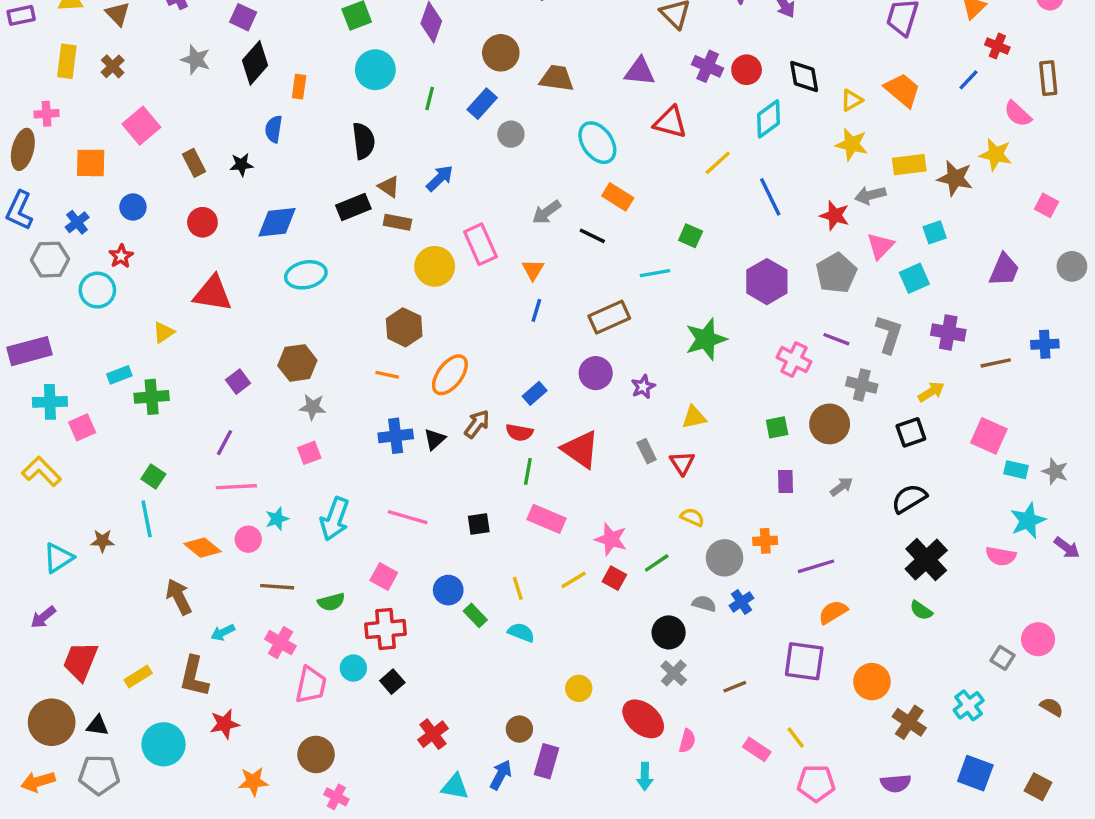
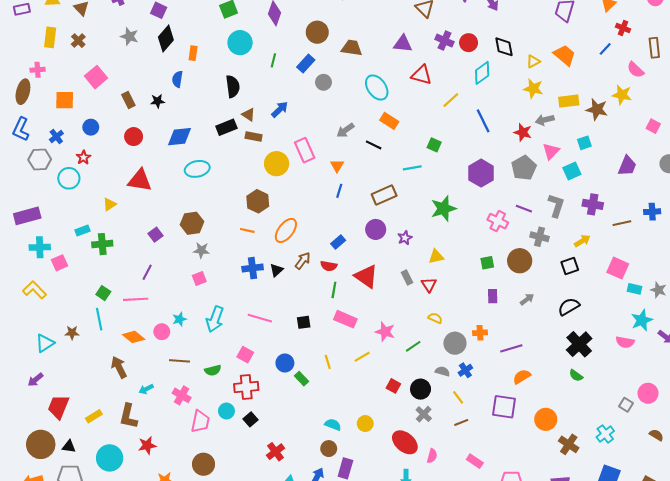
pink line: (236, 487) -> (136, 299), moved
red square: (614, 578) -> (393, 386), moved
cyan semicircle: (521, 632) -> (333, 425), moved
yellow line: (796, 738) -> (458, 397), moved

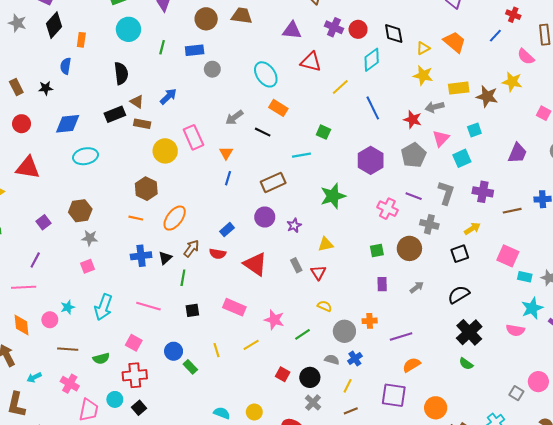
brown trapezoid: (352, 48) -> (242, 16), moved
blue rectangle: (306, 64) -> (195, 50), turned 42
green line: (334, 290) -> (183, 278), moved
orange diamond: (134, 337) -> (22, 325), turned 45
yellow line: (458, 397) -> (348, 386), turned 64

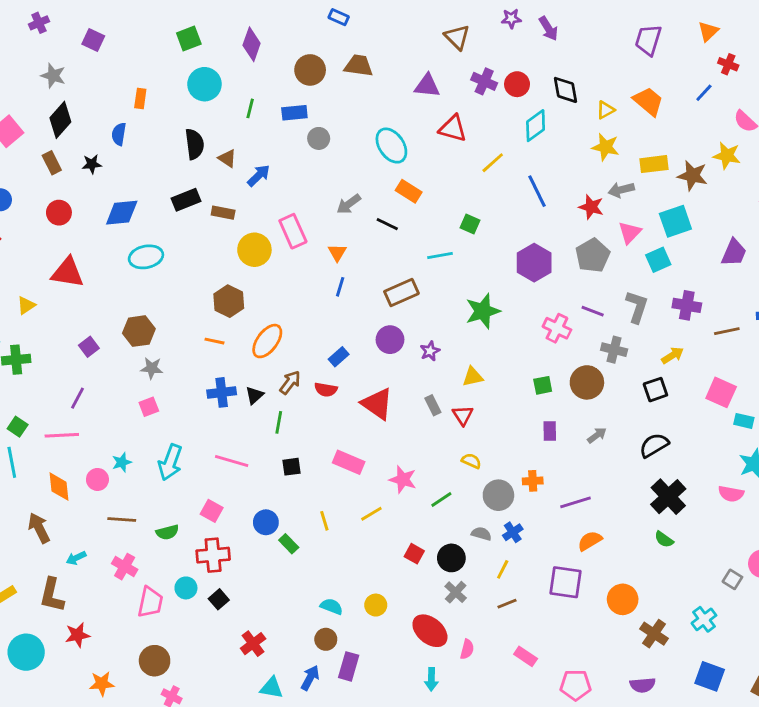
black diamond: (54, 25) -> (60, 120), moved
brown triangle: (137, 102) -> (227, 158), moved
cyan square: (474, 130) -> (675, 221), size x1.6

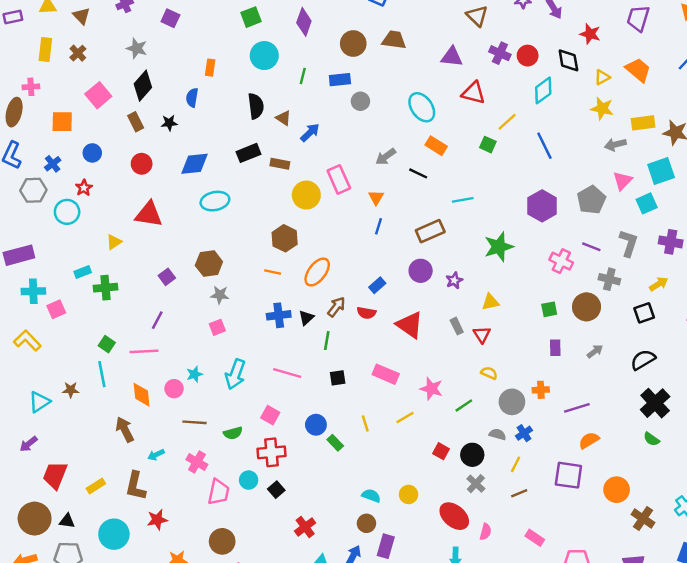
red star: (591, 207) -> (590, 34), moved
green square: (470, 224) -> (488, 145), moved

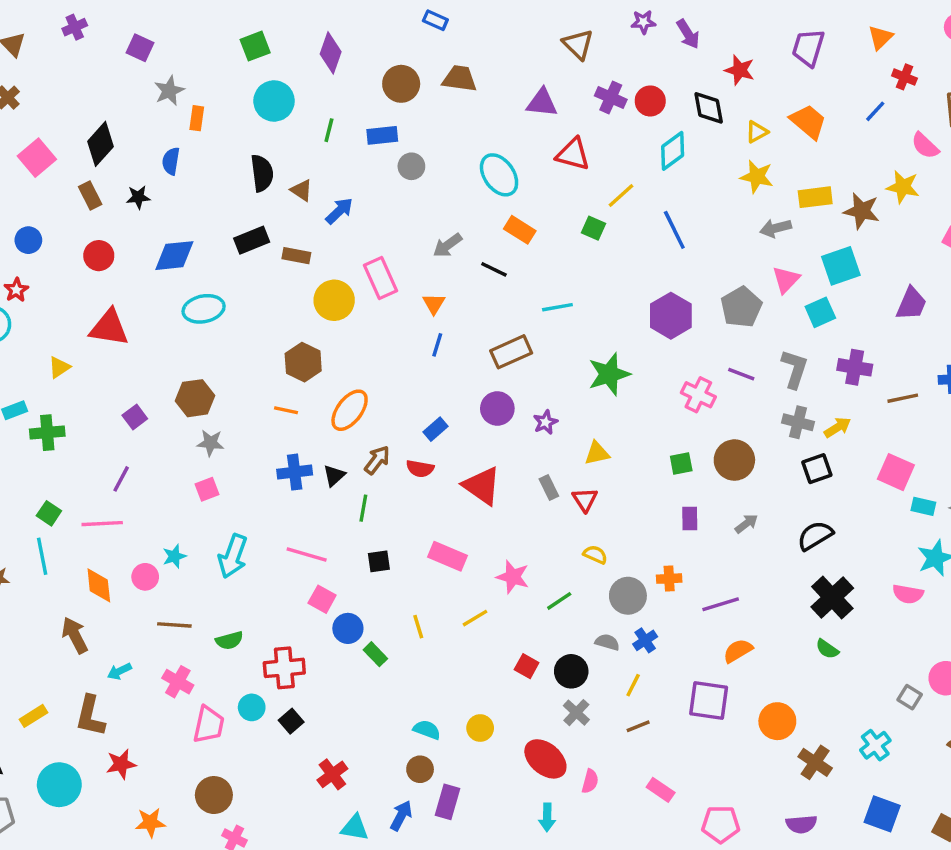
gray star: (137, 48) -> (169, 91), moved, turned 30
gray cross: (609, 279) -> (798, 422), moved
pink square: (270, 415) -> (322, 599), moved

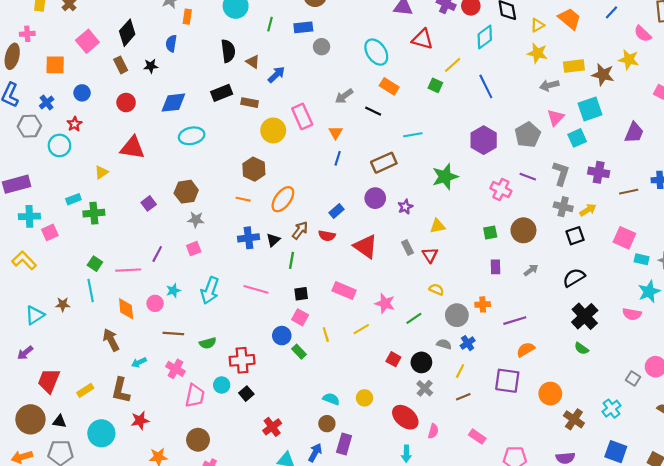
purple line: (121, 479) -> (157, 254), moved
pink square: (322, 599) -> (300, 317), moved

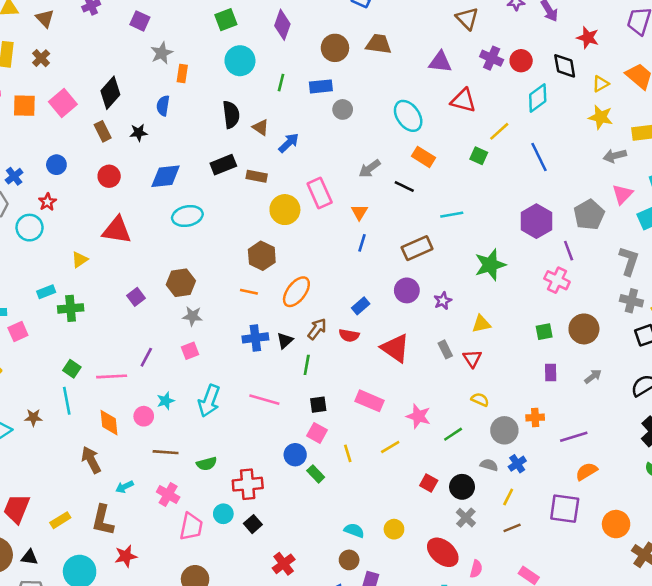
orange square: (55, 65) -> (24, 106), moved
purple line: (528, 177) -> (569, 251), moved, turned 49

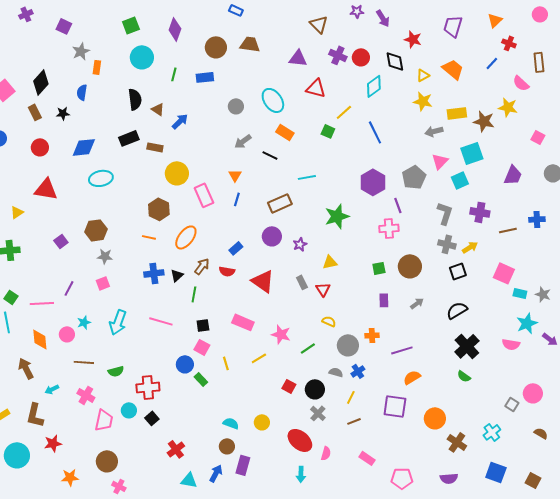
gray circle: (343, 109) -> (236, 106), moved
pink rectangle: (320, 193) -> (204, 195), moved
pink cross: (557, 280) -> (389, 228), turned -30

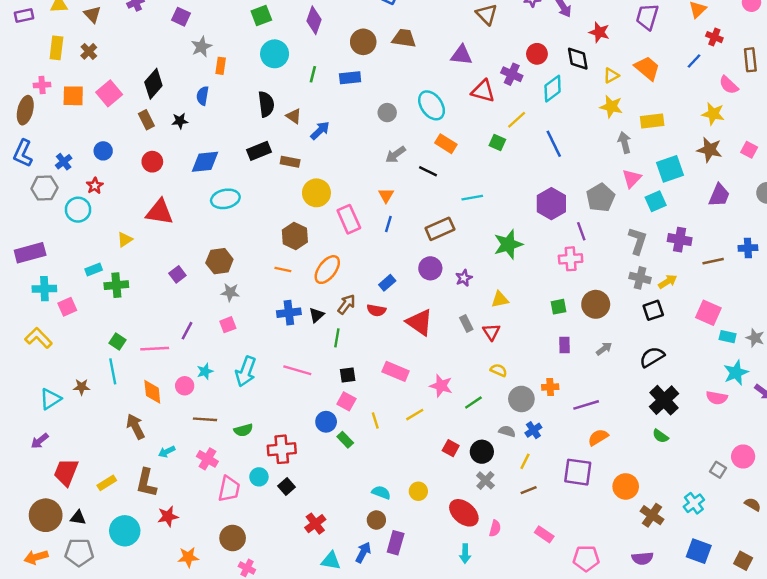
purple cross: (338, 55) -> (512, 74), moved
brown star: (484, 121) -> (710, 150), moved
gray arrow: (434, 131) -> (624, 143), turned 90

